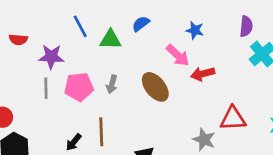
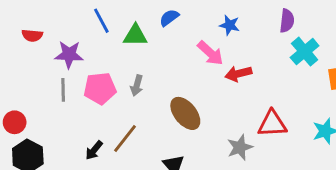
brown ellipse: (155, 87) -> (185, 113), moved
brown line: (101, 132) -> (125, 138), turned 40
gray star: (204, 140) -> (240, 147), turned 30

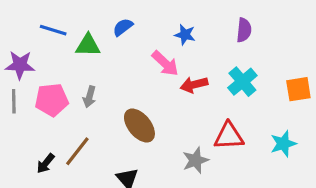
blue line: (101, 21) -> (53, 30), turned -45
cyan cross: (305, 52) -> (242, 82), moved

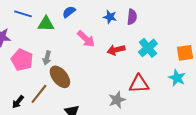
purple semicircle: (244, 30) -> (132, 17), moved
pink arrow: (165, 63) -> (86, 39), moved
pink pentagon: (52, 100) -> (22, 60), turned 30
brown ellipse: (139, 126) -> (60, 77), moved
cyan star: (283, 144) -> (177, 78), moved, turned -30

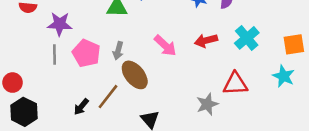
pink arrow: (86, 39) -> (165, 46), moved

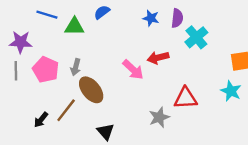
cyan cross: (247, 38) -> (196, 37), moved
pink arrow: (165, 46) -> (133, 70), moved

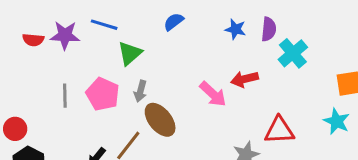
green triangle: (74, 27) -> (130, 53), moved, turned -42
purple star: (21, 42) -> (65, 35), moved

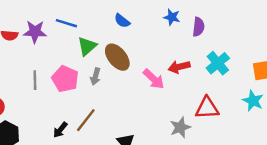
blue semicircle: (174, 22) -> (122, 21), turned -105
blue star: (236, 29) -> (172, 17), moved
cyan cross: (293, 53) -> (218, 63), moved
brown ellipse: (160, 120) -> (117, 57), moved

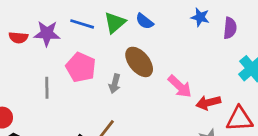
green triangle: (87, 46) -> (115, 23), moved
red arrow: (179, 67) -> (208, 103), moved
pink pentagon: (65, 79) -> (81, 67), moved

